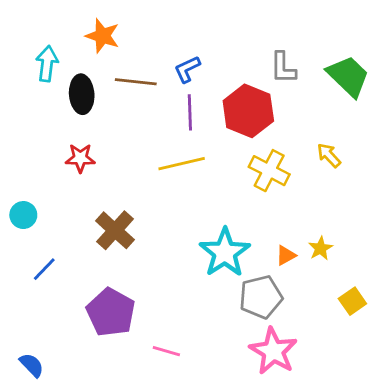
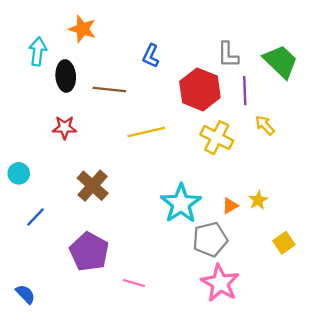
blue L-shape: (187, 69) -> (151, 56), turned -40
brown line: (136, 82) -> (109, 89), moved
purple line: (190, 112) -> (245, 91), moved

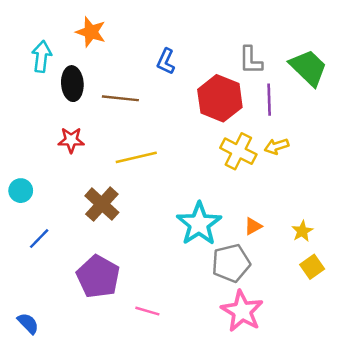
yellow arrow: (265, 125) -> (276, 146), moved, turned -65
yellow line: (146, 132) -> (136, 157), moved
yellow star: (258, 200) -> (302, 231), moved

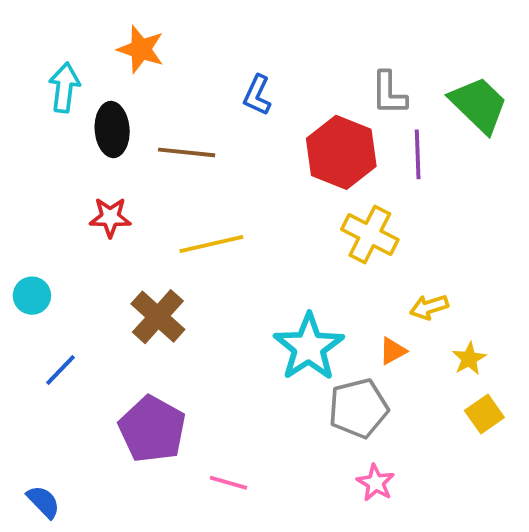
yellow arrow: (276, 146) -> (429, 307), moved
pink star: (242, 311) -> (376, 483), size x0.6

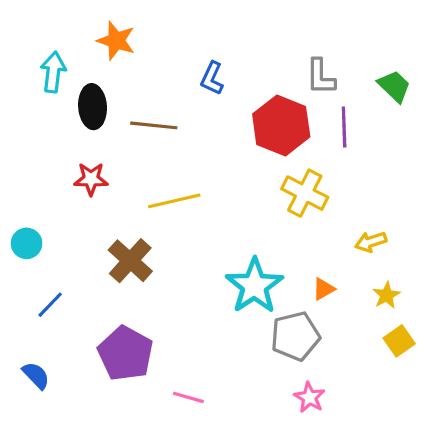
green trapezoid: (479, 105) -> (394, 86), size x0.7
yellow arrow: (429, 307) -> (371, 242), moved
blue semicircle: (43, 502) -> (36, 375), moved

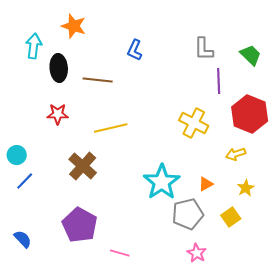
red hexagon: (281, 125) -> (250, 114), moved
blue line: (50, 305) -> (25, 181), moved
yellow square: (399, 341) -> (231, 217), moved

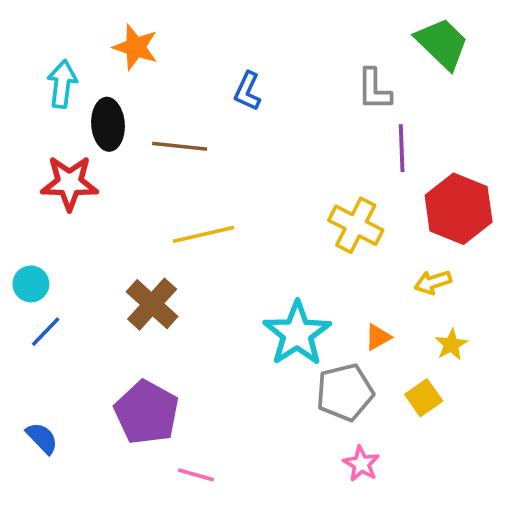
green trapezoid: (251, 55) -> (442, 44), moved, size x1.4
red star: (58, 114) -> (69, 183), moved, size x1.4
pink line: (120, 253) -> (196, 475), moved

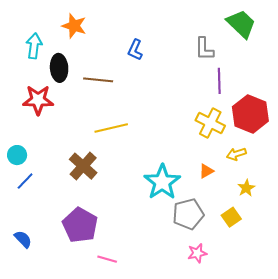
yellow cross: (356, 225) -> (210, 123), moved
orange triangle: (378, 337) -> (206, 171), moved
pink star: (361, 464) -> (197, 253), turned 30

